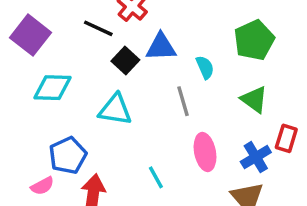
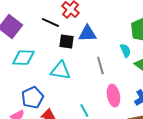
black square: (125, 60) -> (66, 42), turned -35
cyan semicircle: (205, 67) -> (125, 51), moved

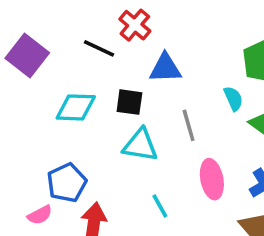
black square: (66, 42) -> (129, 102), moved
cyan diamond: (23, 58) -> (76, 107), moved
cyan triangle: (60, 71) -> (140, 145), moved

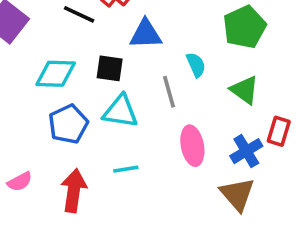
cyan semicircle: (233, 99) -> (196, 65), moved
blue pentagon: (67, 183) -> (68, 124), moved
cyan line: (160, 206) -> (126, 169), moved, turned -70

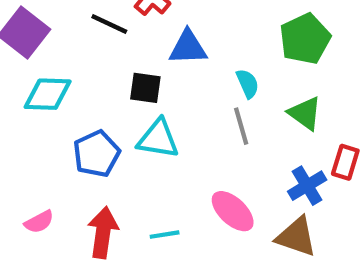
cyan diamond: (56, 74) -> (48, 94), moved
gray line: (169, 92) -> (241, 126), moved
pink ellipse: (192, 146) -> (233, 211), moved, turned -36
cyan line: (126, 169) -> (165, 235), moved
brown triangle: (237, 194) -> (296, 237), turned -30

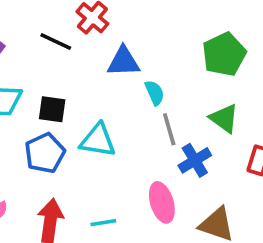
cyan semicircle: (248, 84) -> (155, 93), moved
black square: (145, 88) -> (52, 109), moved
blue cross: (307, 186) -> (195, 160), moved
pink ellipse: (233, 211) -> (162, 202), turned 30

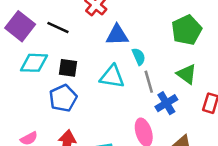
black line: (56, 41) -> (58, 28), moved
cyan triangle: (98, 140) -> (112, 77), moved

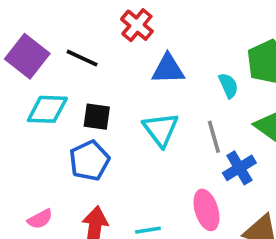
cyan semicircle: (139, 57) -> (228, 86), moved
cyan triangle: (112, 77) -> (161, 129), turned 44

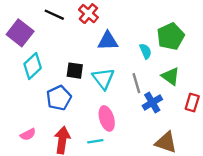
black line: (82, 58) -> (54, 15), moved
cyan diamond: (47, 109) -> (33, 66), turned -45
black square: (97, 117) -> (75, 71), moved
pink ellipse: (206, 210) -> (107, 118), moved

